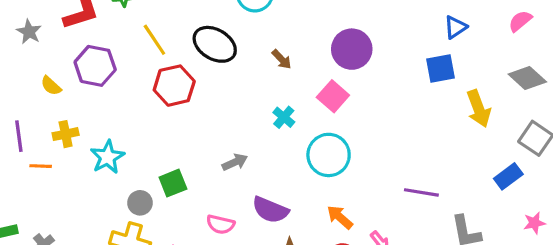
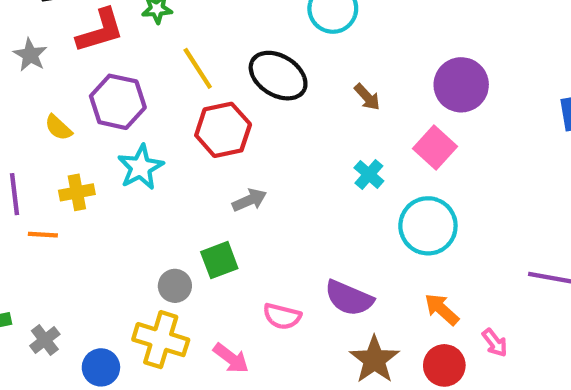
cyan star: (107, 157) -> (141, 167), moved
gray arrow: (235, 162) -> (249, 200), moved

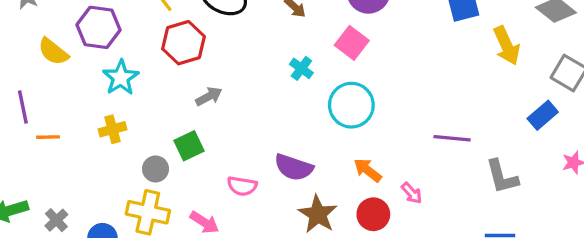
yellow semicircle: (58, 128) -> (53, 52), size x1.4
yellow cross: (77, 192) -> (112, 129), moved

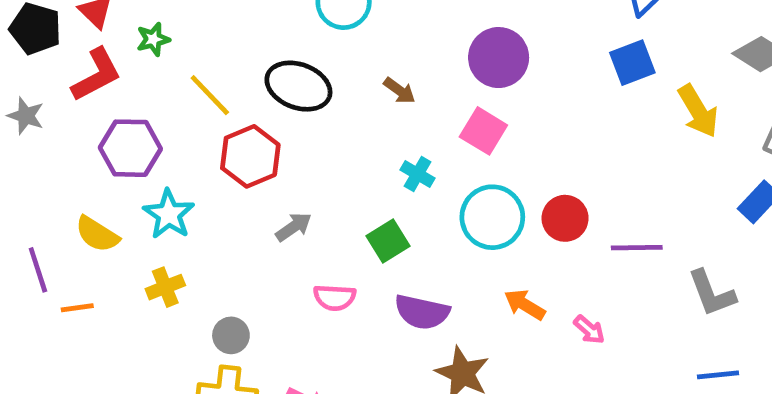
yellow semicircle: (53, 52) -> (97, 234), moved
green square: (189, 146) -> (388, 241), moved
pink semicircle: (242, 186) -> (335, 298), moved
red circle: (373, 214) -> (565, 218), moved

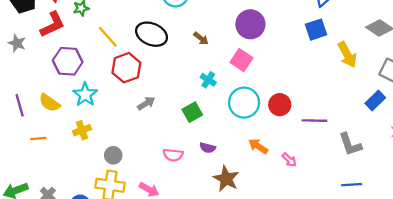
purple line: (38, 270) -> (20, 105), moved
pink semicircle: (335, 298) -> (173, 155), moved
purple semicircle: (422, 312) -> (208, 148), size x0.6

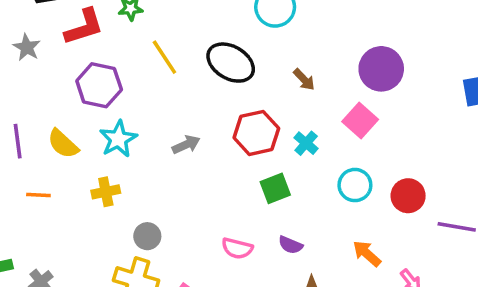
red hexagon: (126, 68) -> (256, 133), moved
gray arrow: (146, 103) -> (186, 145), moved
cyan circle: (244, 103) -> (355, 185), size x0.7

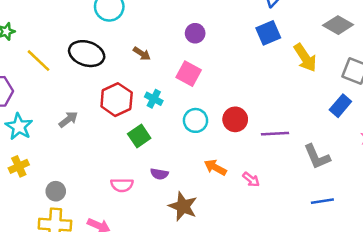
purple circle: (381, 69) -> (195, 33), size x0.6

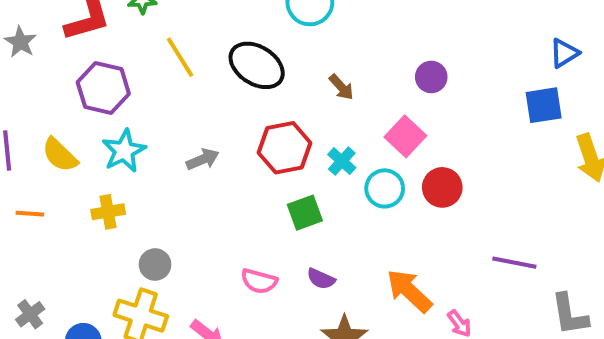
red circle: (235, 119) -> (442, 187), moved
cyan circle: (195, 120) -> (385, 188), moved
orange arrow: (215, 167) -> (409, 291), size x1.4

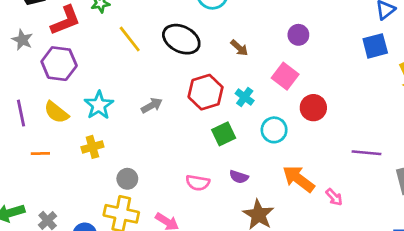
purple hexagon: (103, 88) -> (59, 64), moved
cyan circle: (385, 188) -> (274, 130), moved

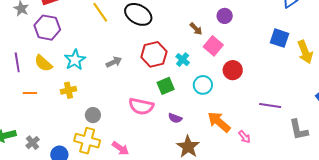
blue square: (375, 46) -> (280, 38), moved, turned 30
brown arrow: (239, 48) -> (196, 29), moved
pink semicircle: (198, 183) -> (141, 106), moved, size x1.4

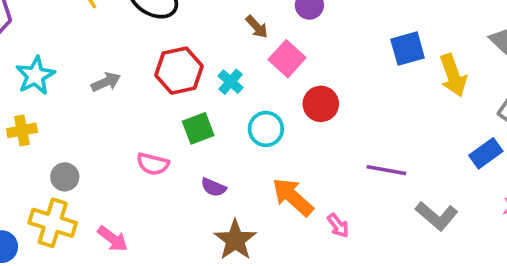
blue square: (280, 38) -> (408, 49), turned -36
pink semicircle: (141, 106) -> (153, 164), size x0.7
gray L-shape: (299, 130) -> (437, 216), turned -40

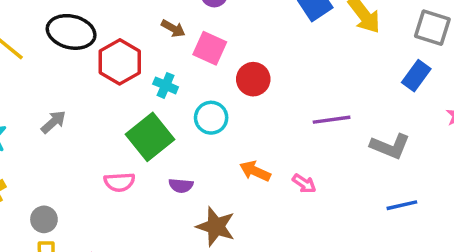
red hexagon: (179, 71) -> (120, 62), moved
green square: (198, 128) -> (150, 137), size x1.5
orange arrow: (293, 197) -> (255, 171), size x0.7

